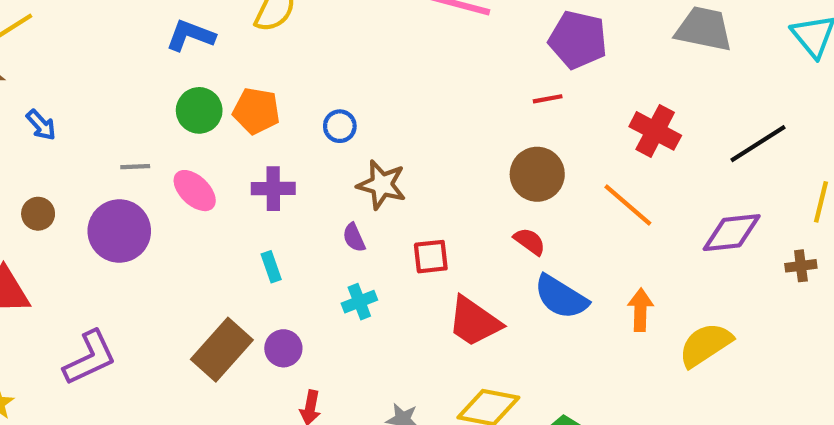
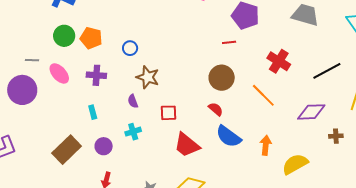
brown cross: (801, 266) -> (336, 136), moved
purple circle: (283, 348) -> (104, 146), moved

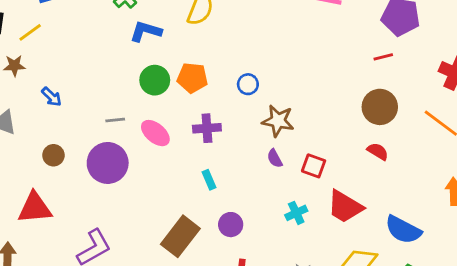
purple semicircle: (133, 101) -> (275, 158), moved
red square: (168, 113) -> (314, 166), turned 30
cyan cross: (133, 132) -> (296, 213), moved
blue semicircle: (229, 136) -> (403, 230), moved

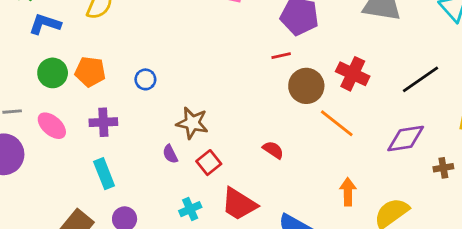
brown circle: (380, 107) -> (306, 86), moved
brown star: (278, 121) -> (192, 123), moved
red square: (314, 166) -> (209, 163), turned 30
cyan rectangle: (209, 180) -> (104, 174), size x1.5

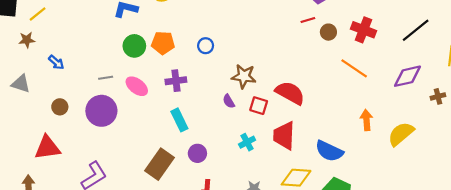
brown circle: (306, 86) -> (328, 32), moved, size x0.6
red semicircle: (273, 150) -> (290, 93), moved, size x1.8
red square: (209, 163) -> (259, 106), turned -30
red trapezoid: (239, 204) -> (284, 136), turned 64

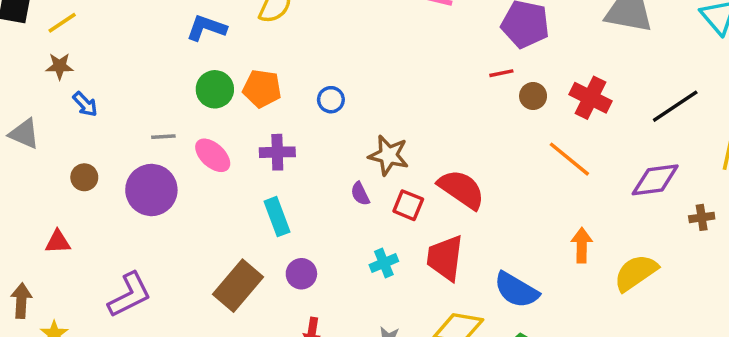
brown star: (27, 40) -> (60, 66), moved
red triangle: (47, 148) -> (58, 242), size x0.6

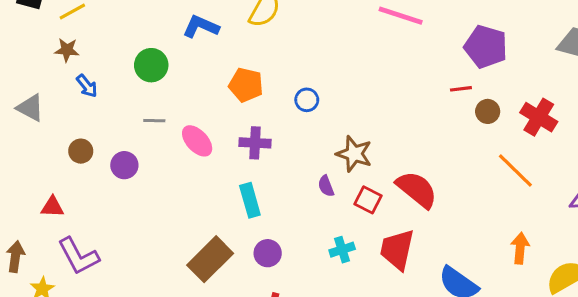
green circle: (215, 89) -> (151, 65), moved
purple circle: (151, 190) -> (124, 165), moved, size x0.6
purple L-shape: (130, 295) -> (78, 256), moved, turned 84

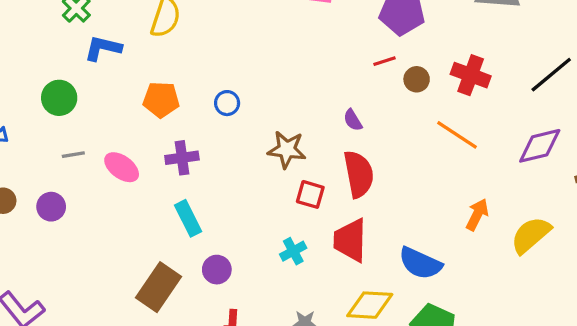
purple semicircle: (326, 186) -> (353, 120), moved
red semicircle: (417, 189) -> (359, 174), turned 51
orange arrow: (520, 248) -> (477, 215), turned 32

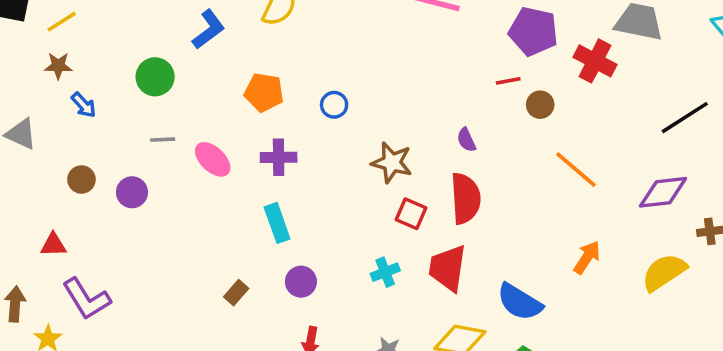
blue L-shape: (103, 48) -> (208, 29), turned 123
red cross: (471, 75) -> (595, 61), moved
yellow semicircle: (531, 235) -> (664, 272), moved
brown rectangle: (158, 287) -> (236, 293), size x0.5

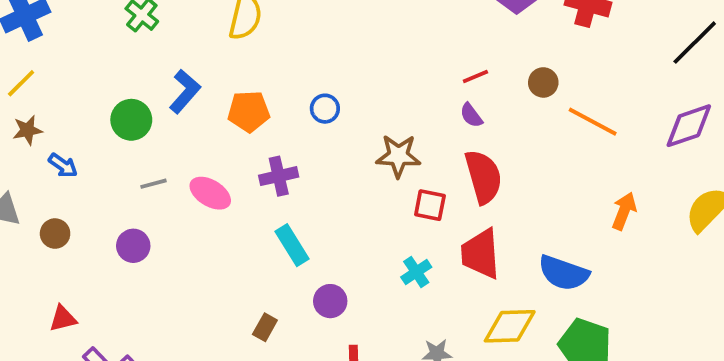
blue L-shape: (208, 29) -> (185, 91), moved
red line: (508, 81) -> (475, 76), moved
brown circle: (540, 105) -> (543, 82), moved
brown circle: (81, 179) -> (55, 234), moved

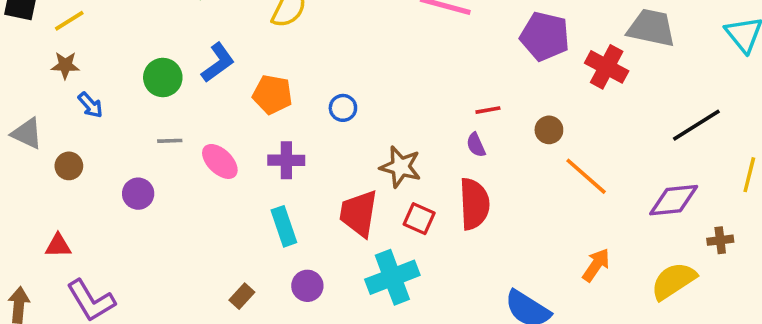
red trapezoid: (481, 254) -> (359, 213), moved
cyan cross: (416, 272) -> (392, 277), size x1.8

